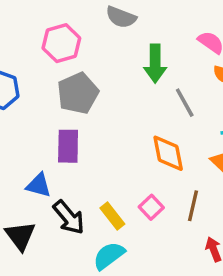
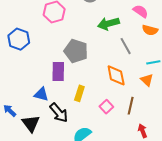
green arrow: (155, 64) -> (108, 24), turned 75
gray pentagon: (78, 93) -> (76, 51), moved, turned -30
yellow rectangle: (112, 216) -> (79, 93), moved, turned 56

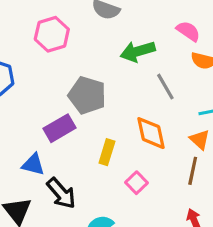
purple rectangle: (58, 72) -> (60, 128), turned 60
yellow rectangle: (79, 93) -> (107, 152), moved
brown line: (131, 106) -> (193, 171), moved

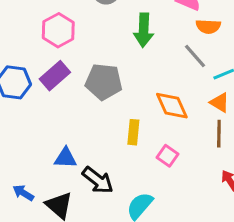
green arrow: (138, 51) -> (144, 30), turned -60
gray line: (165, 87) -> (195, 56), moved
purple rectangle: (60, 128) -> (55, 76), moved

